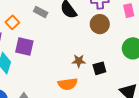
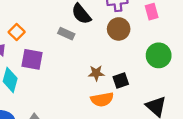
gray rectangle: (41, 12) -> (66, 34), moved
orange semicircle: (68, 84) -> (102, 99), moved

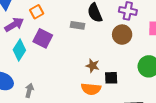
gray rectangle: (66, 34) -> (77, 25), turned -32

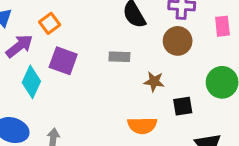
gray rectangle: (77, 25) -> (119, 57), moved
brown star: (93, 66) -> (154, 82), moved
black square: (111, 78) -> (183, 106), moved

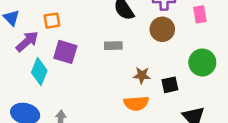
orange square: (50, 23) -> (52, 21), turned 30
brown star: (154, 82) -> (142, 75), moved

